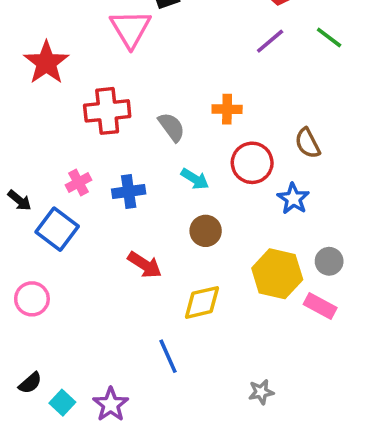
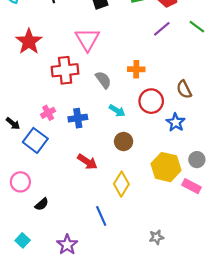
pink triangle: (130, 29) -> (87, 39), moved
yellow diamond: (202, 302) -> (121, 184), turned -45
black semicircle: (30, 383) -> (42, 204), moved
cyan square: (62, 403) -> (23, 240), moved

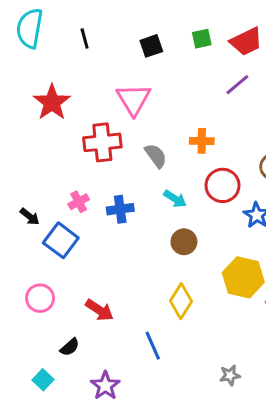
red arrow: (87, 162) -> (99, 310), moved
black semicircle: (42, 204) -> (70, 347), moved

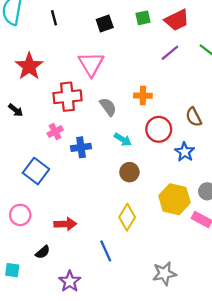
pink cross: (79, 202) -> (55, 132), moved
black arrow: (30, 217) -> (16, 110), moved
red arrow: (99, 310) -> (65, 224), turned -35
gray star: (230, 375) -> (164, 274), size x1.5
cyan square: (43, 380) -> (12, 270), moved, turned -35

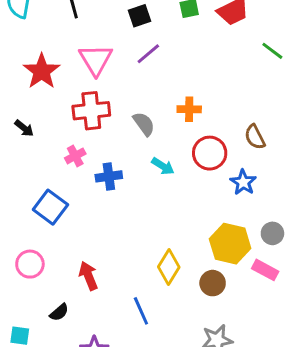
purple line: (170, 53) -> (148, 54), moved
pink triangle: (91, 64) -> (96, 60), moved
brown circle: (129, 172) -> (213, 283), moved
red arrow: (65, 224) -> (88, 276), turned -110

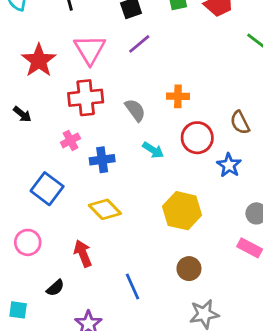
yellow hexagon: (230, 244) -> (182, 211), moved
yellow diamond: (169, 267) -> (105, 209), moved, turned -76
brown circle: (213, 283) -> (189, 269), moved

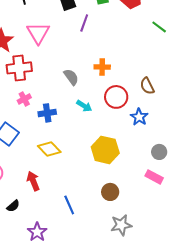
purple line: (139, 44) -> (84, 23), moved, turned -30
red cross: (86, 98) -> (19, 68), moved

